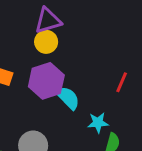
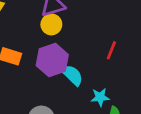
red line: (122, 82) -> (111, 50), moved

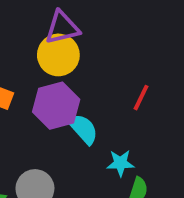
yellow circle: (51, 24) -> (58, 55), size x1.4

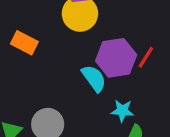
purple hexagon: (56, 106) -> (116, 58), moved

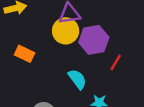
purple hexagon: (116, 58) -> (94, 40), moved

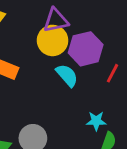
cyan semicircle: (77, 79) -> (67, 75), moved

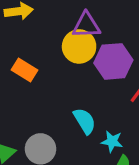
cyan semicircle: (67, 75) -> (85, 121), moved

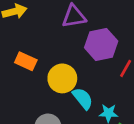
yellow circle: (79, 46) -> (62, 78), moved

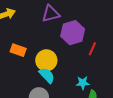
cyan semicircle: (83, 98) -> (47, 75), moved

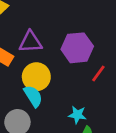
purple triangle: (51, 14) -> (30, 42), moved

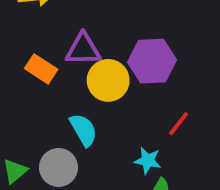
red line: (98, 73) -> (178, 124), moved
yellow circle: (36, 77) -> (108, 80), moved

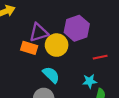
orange rectangle: (41, 69) -> (29, 48), moved
red line: (178, 124) -> (100, 57), turned 56

